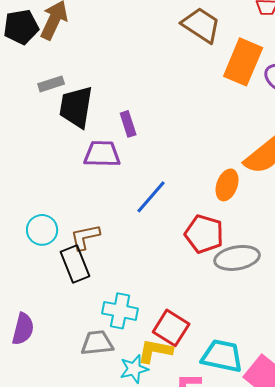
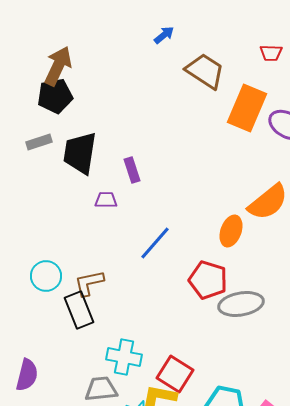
black pentagon: (21, 27) -> (55, 96), moved
gray rectangle: (51, 84) -> (39, 142), moved
purple trapezoid: (102, 154) -> (106, 200), size x0.6

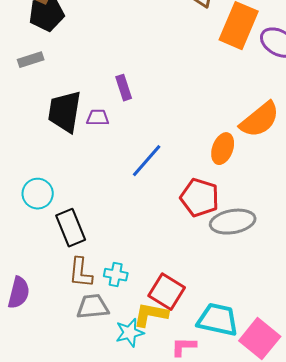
black trapezoid: (80, 153) -> (65, 112), moved
brown L-shape: (89, 283) -> (81, 273), moved, turned -72
cyan cross: (124, 357) -> (116, 275), size x0.7

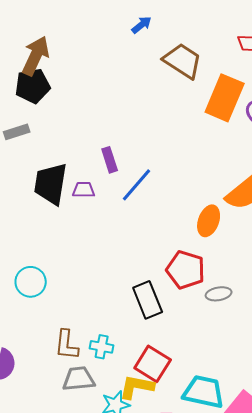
blue line: (147, 161) -> (137, 185), moved
cyan circle: (38, 194) -> (31, 282), moved
gray ellipse: (233, 222) -> (219, 294), size x0.6
black rectangle: (71, 228) -> (148, 300), moved

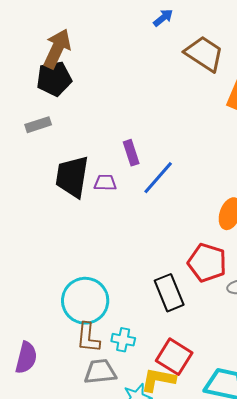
cyan circle: (31, 282) -> (85, 301), moved, size x1.5

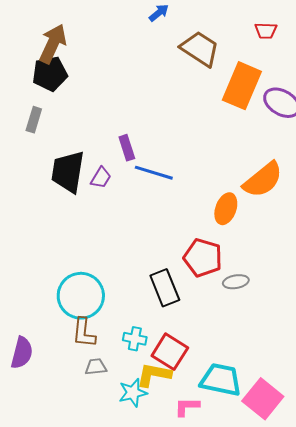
gray rectangle: (38, 125) -> (34, 120), turned -55
blue line: (158, 178) -> (154, 173), turned 66
purple trapezoid: (105, 183) -> (101, 178), turned 120
cyan cross: (123, 340) -> (135, 339), moved
gray trapezoid: (100, 372) -> (96, 367), size x0.7

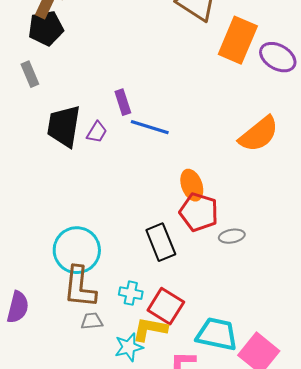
gray rectangle: (34, 120) -> (30, 74), turned -40
orange ellipse: (226, 209) -> (192, 185), moved, turned -40
brown L-shape: (84, 333) -> (80, 287), size x1.4

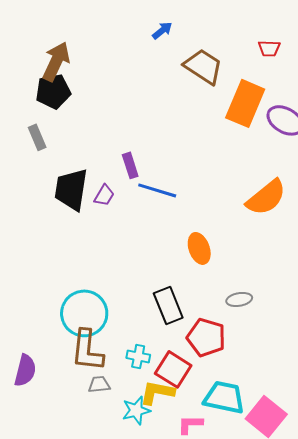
red pentagon: (199, 212) -> (206, 337), moved

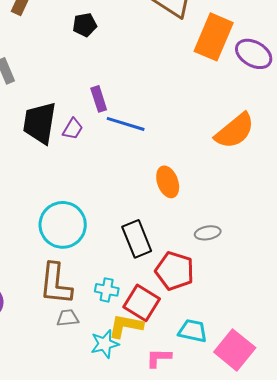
black pentagon: (53, 91) -> (85, 25), moved, size x0.7
cyan circle: (84, 313) -> (63, 225), moved
cyan trapezoid: (224, 397) -> (193, 331), size x0.7

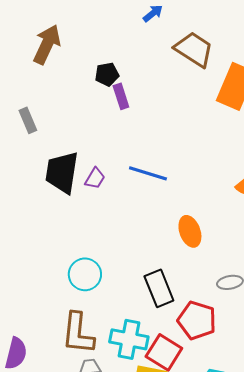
purple rectangle: (99, 99) -> (121, 96), moved
cyan circle: (63, 225) -> (85, 274), size x0.7
cyan cross: (107, 290) -> (129, 339), size x1.6

